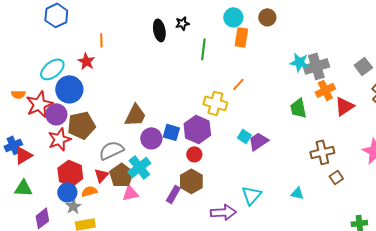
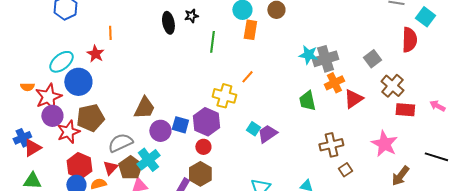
purple circle: (56, 114) -> (52, 116), moved

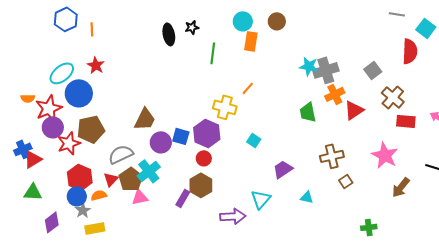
orange line: (110, 33) -> (92, 29), moved
purple trapezoid: (267, 134) -> (283, 169), moved

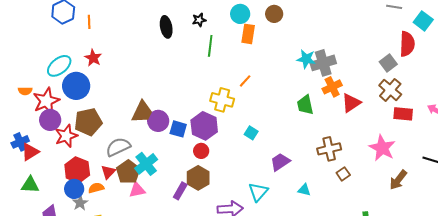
black star: (192, 27) -> (199, 20), moved
gray square: (373, 70) -> (388, 63), moved
purple circle: (161, 142) -> (158, 121), moved

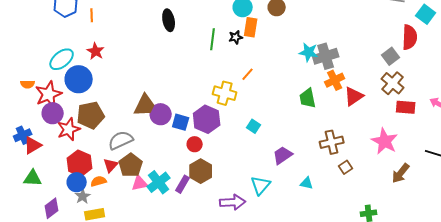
black star: (199, 20) -> (236, 37), moved
red circle: (201, 151) -> (195, 144), moved
cyan cross: (146, 164) -> (159, 182), moved

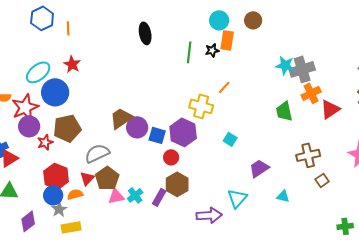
brown trapezoid: (145, 105) -> (121, 118), turned -150
red star: (69, 129) -> (45, 142), size x0.7
cyan cross: (159, 182) -> (135, 195), size x0.7

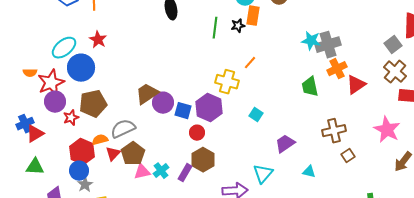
orange semicircle: (75, 194) -> (100, 140), moved

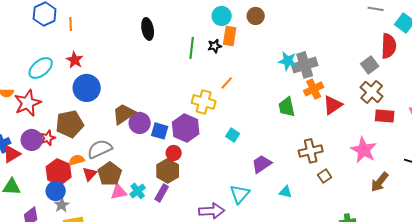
blue circle: (81, 68) -> (87, 88), moved
purple circle: (55, 102) -> (32, 140), moved
brown hexagon: (203, 160) -> (168, 171), moved

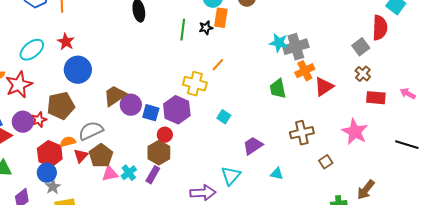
brown cross: (372, 92) -> (363, 74), size x0.7
brown square: (325, 176) -> (326, 162), moved
brown arrow: (380, 182) -> (366, 190), moved

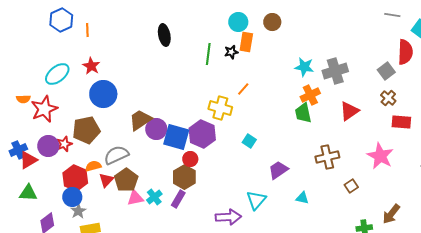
gray cross: (296, 47) -> (335, 71), moved
orange cross: (305, 71) -> (310, 95), moved
blue square: (151, 113) -> (176, 137), size x1.5

